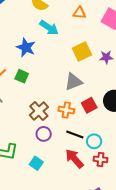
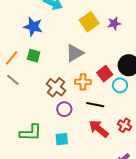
gray triangle: (73, 82) -> (75, 53), moved
cyan circle: (94, 141) -> (120, 85), moved
red cross: (101, 159) -> (125, 125), turned 32
cyan square: (36, 163) -> (62, 139), turned -32

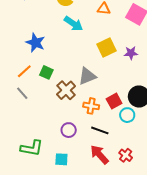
blue star: (33, 27) -> (35, 43), moved
brown cross: (56, 87) -> (66, 90), moved

